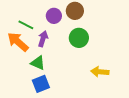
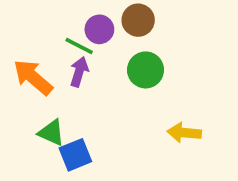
green line: (26, 25) -> (79, 46), moved
green triangle: (38, 63) -> (51, 133), moved

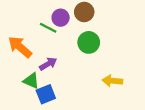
purple arrow: (79, 72) -> (48, 64), moved, turned 42

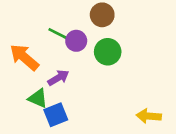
purple circle: (61, 18) -> (76, 41), moved
yellow arrow: (112, 81) -> (149, 116), moved

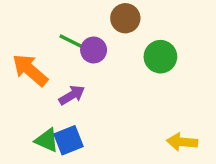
green circle: (108, 52) -> (160, 57), moved
green triangle: (38, 98) -> (47, 140), moved

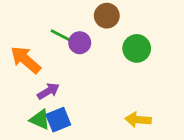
purple arrow: (72, 95) -> (48, 91), moved
yellow arrow: (182, 142) -> (138, 120), moved

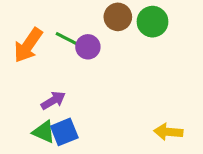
green circle: (137, 48) -> (152, 22), moved
orange arrow: (26, 60) -> (28, 45), moved, turned -96
yellow arrow: (138, 120) -> (168, 132), moved

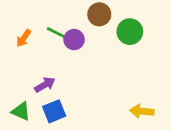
green circle: (152, 22) -> (130, 32), moved
orange arrow: (28, 45) -> (24, 38), size x0.6
green triangle: (44, 132) -> (21, 111), moved

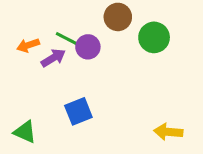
orange arrow: (24, 38) -> (28, 45), turned 36
purple arrow: (45, 85) -> (53, 58), moved
blue square: (54, 111) -> (78, 111), moved

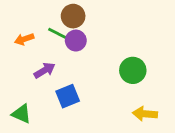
brown circle: (118, 17) -> (73, 16), moved
green circle: (154, 37) -> (133, 70), moved
purple arrow: (53, 58) -> (45, 70), moved

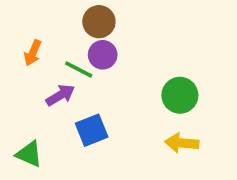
green line: (58, 34) -> (79, 69), moved
orange arrow: (24, 39) -> (33, 53), turned -48
yellow arrow: (145, 114) -> (182, 143), moved

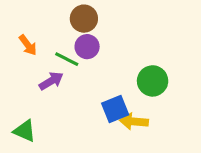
orange arrow: (33, 53) -> (28, 45), turned -60
blue square: (92, 130) -> (115, 109), moved
yellow arrow: (182, 143) -> (134, 121), moved

